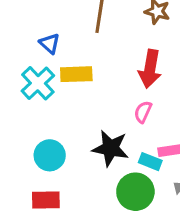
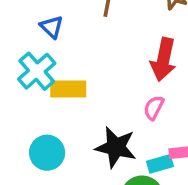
yellow rectangle: (76, 74) -> (68, 89), moved
cyan rectangle: (150, 162) -> (160, 164), turned -40

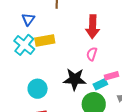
blue triangle: (52, 27) -> (28, 19), turned 32
yellow rectangle: (68, 89) -> (45, 40), moved

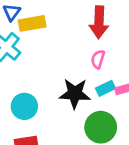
yellow rectangle: (45, 40) -> (32, 23), moved
cyan rectangle: (100, 84) -> (106, 88), moved

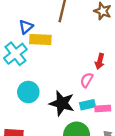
red arrow: (99, 22) -> (100, 61), moved, size x0.6
cyan circle: (24, 106) -> (28, 92), moved

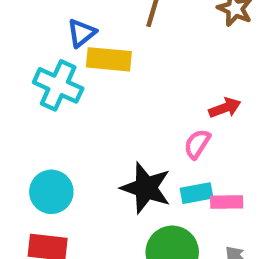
cyan cross: (15, 54) -> (58, 85), turned -30
red arrow: (100, 61) -> (225, 108), turned -128
cyan circle: (28, 92) -> (51, 192), moved

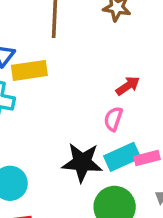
cyan rectangle: (197, 193) -> (122, 157), size x1.4

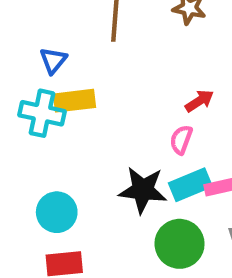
yellow rectangle: (29, 70) -> (74, 101), moved

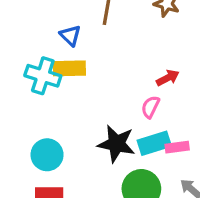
blue triangle: (53, 60) -> (70, 35), moved, turned -30

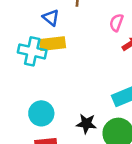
pink semicircle: (150, 107) -> (116, 23), moved
black star: (116, 144) -> (86, 124), moved, size x0.7

